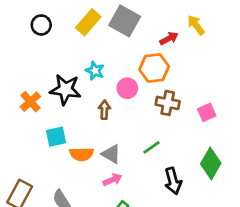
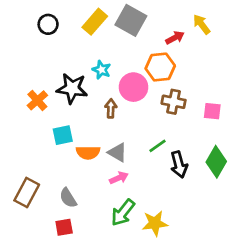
pink circle: (127, 88) -> (134, 87), size x1.4
pink square: (207, 112) -> (212, 111), turned 30
black arrow: (173, 181) -> (179, 165), moved

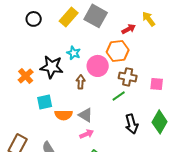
green line: (158, 146) -> (119, 96), moved

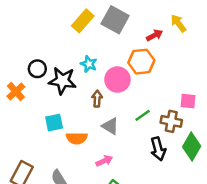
black circle: (34, 19) -> (37, 69), moved
orange cross: (26, 76) -> (16, 91), moved
brown cross: (128, 77) -> (171, 121), moved
gray triangle: (86, 115) -> (110, 126), moved

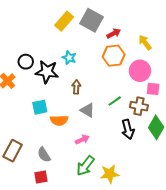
yellow arrow: (178, 23) -> (145, 42), moved
red arrow: (155, 35) -> (114, 33), moved
pink circle: (117, 80) -> (140, 71), moved

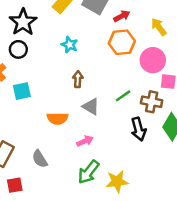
black star: (47, 72) -> (23, 22), moved, turned 30
cyan square: (40, 107) -> (22, 91), moved
red square: (41, 177) -> (15, 185), moved

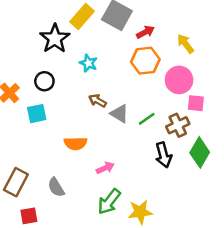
black star: (23, 22) -> (55, 39), moved
black circle: (18, 49) -> (44, 81), moved
brown arrow: (78, 79) -> (97, 101), turned -63
brown cross: (152, 102) -> (178, 125), turned -36
gray triangle: (91, 107) -> (119, 114), moved

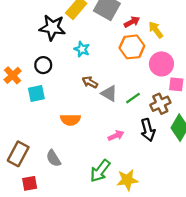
black star: (55, 39) -> (52, 28), turned -30
yellow arrow: (185, 44) -> (156, 30), moved
pink arrow: (105, 168) -> (116, 136), moved

